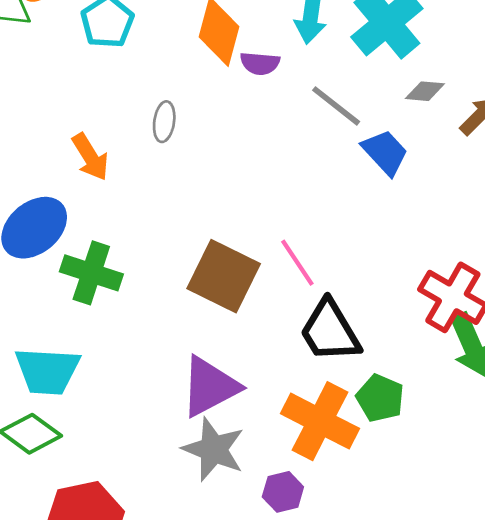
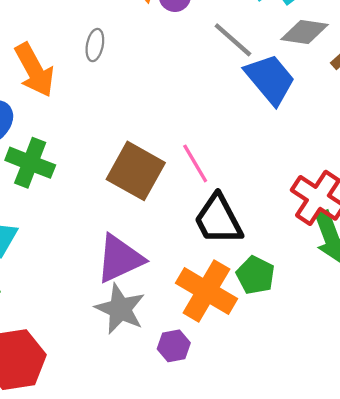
gray diamond: (425, 91) -> (304, 32), size x1.5
blue trapezoid: (385, 152) -> (270, 79), size x1.4
orange arrow: (90, 157) -> (34, 70), size x1.4

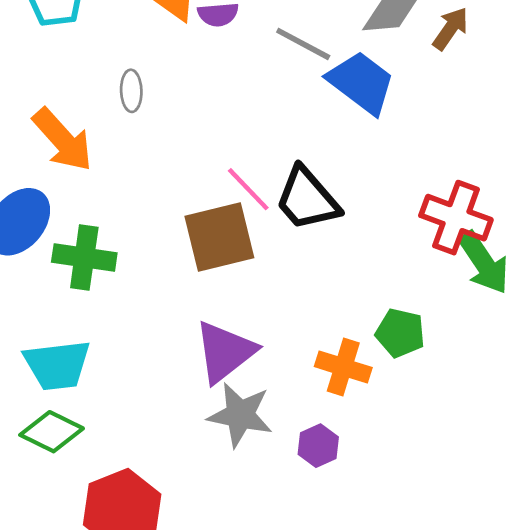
pink line: (195, 163) -> (248, 189), moved
brown square: (136, 171) -> (219, 237), turned -30
black trapezoid: (218, 219) -> (307, 199), moved
orange cross: (206, 291) -> (343, 367), size x0.7

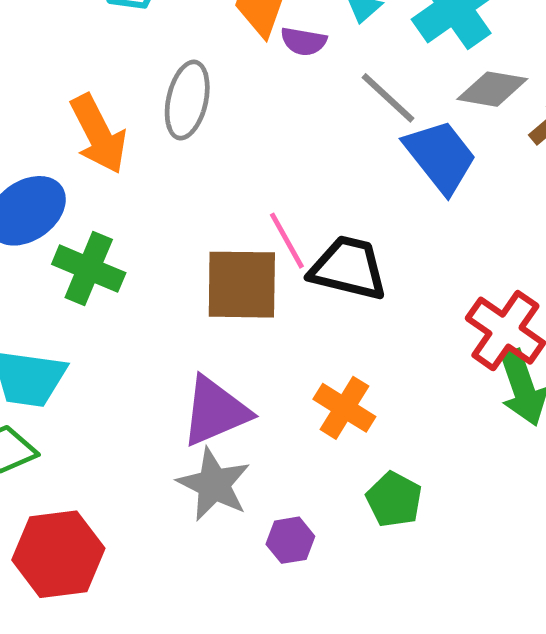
gray ellipse: (131, 91) -> (187, 100), size x1.6
black trapezoid: (307, 199) -> (348, 268), turned 130
green pentagon: (400, 333) -> (394, 500), moved
orange cross: (343, 367) -> (344, 408), moved

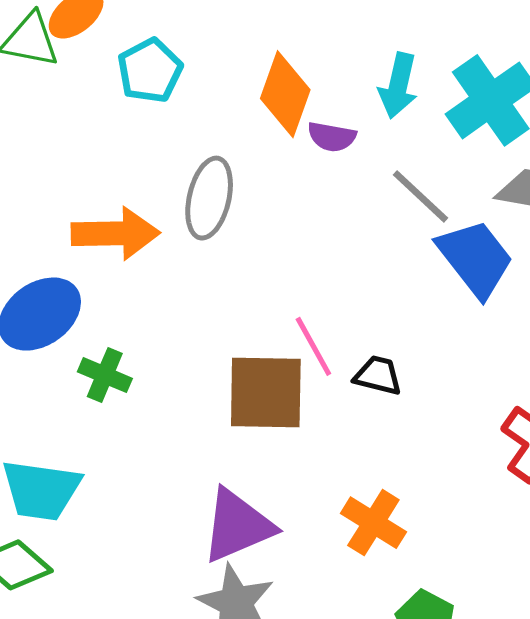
orange arrow: (98, 134) -> (115, 233), turned -64
black trapezoid: (348, 268) -> (378, 375), size x0.6
green cross: (89, 269) -> (105, 375), size x0.7

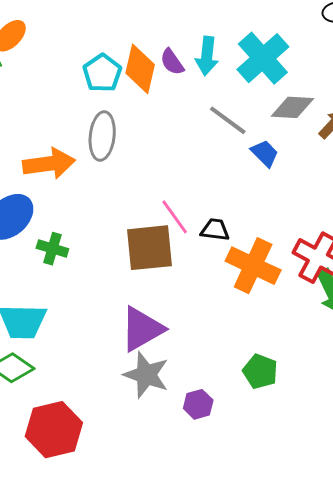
cyan pentagon: (150, 71) -> (102, 73), moved
purple semicircle: (332, 137) -> (172, 62), moved, turned 52
blue trapezoid: (475, 258) -> (265, 153), size x0.6
orange cross: (373, 523) -> (253, 266), moved, size x1.4

